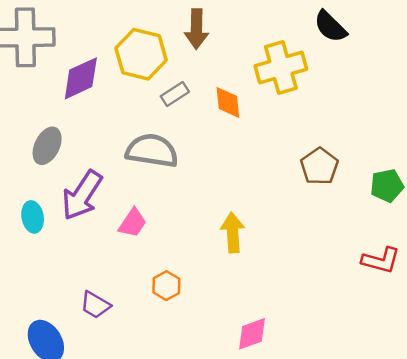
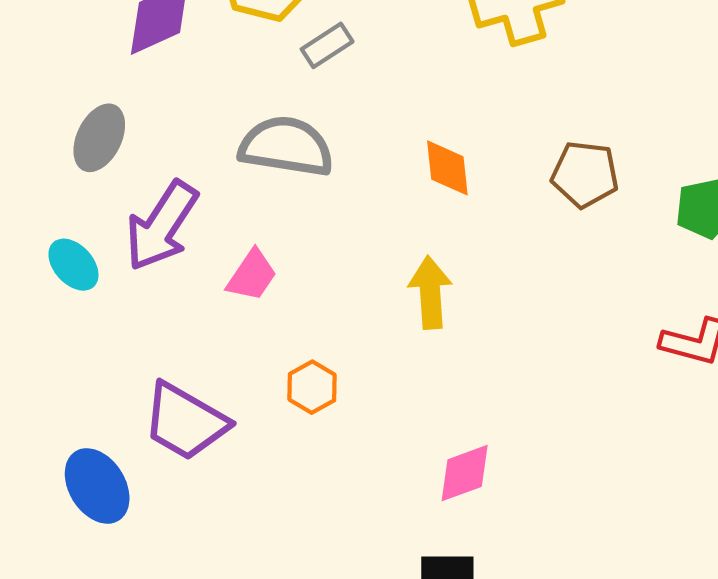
orange diamond: (228, 102) -> (447, 168), moved
brown pentagon: (319, 166) -> (585, 174), turned -30
cyan ellipse: (33, 217) -> (73, 265), turned -32
purple trapezoid: (95, 305) -> (185, 421), size x1.6

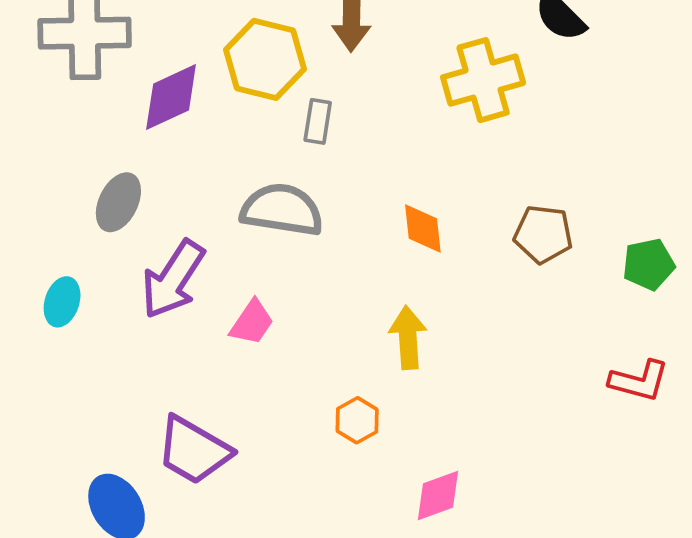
gray rectangle: (327, 45) -> (318, 121), turned -48
cyan ellipse: (73, 265) -> (62, 302), moved, turned 60
orange hexagon: (312, 387) -> (357, 420), moved

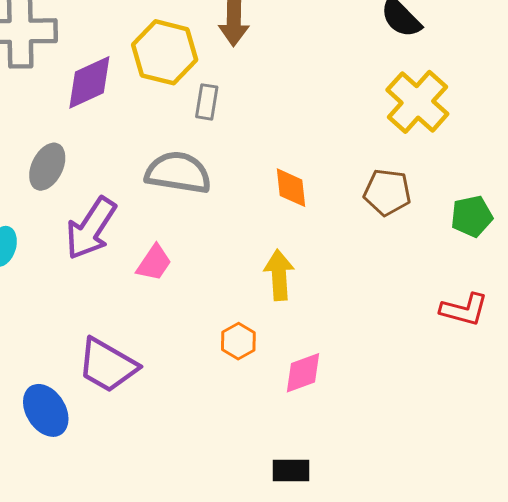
yellow cross: (483, 80) -> (417, 102), moved, turned -32
pink diamond: (438, 495) -> (303, 373), moved

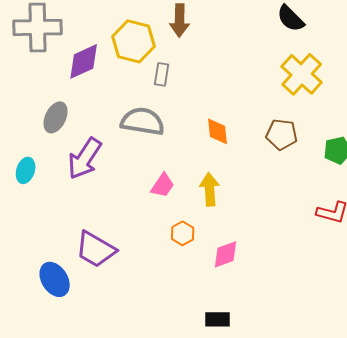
pink trapezoid: (154, 263) -> (163, 185), moved

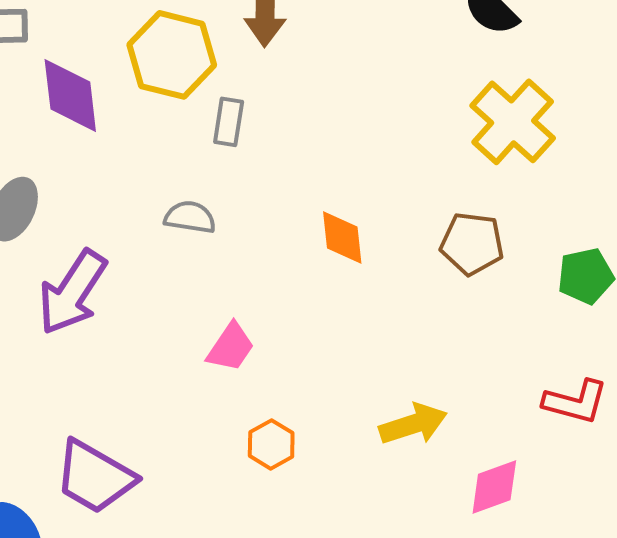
purple diamond: (84, 61) -> (70, 95), turned -72
gray semicircle: (143, 121) -> (190, 217), size x0.6
yellow arrow: (210, 189) -> (413, 424), moved, turned 76
pink diamond: (226, 254) -> (494, 487), moved

